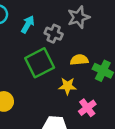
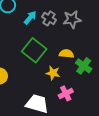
gray cross: (54, 34) -> (49, 18), moved
green square: (40, 63) -> (34, 50), turned -35

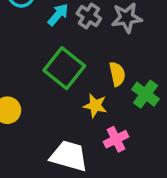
yellow semicircle: (66, 54) -> (117, 74), turned 72

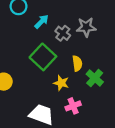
gray cross: (89, 16) -> (63, 33), moved

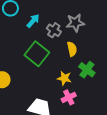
yellow semicircle: (77, 63) -> (72, 49), moved
yellow star: (61, 83) -> (64, 78), moved

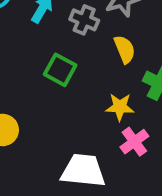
green square: (37, 54) -> (60, 70), size x0.7

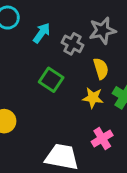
yellow star: (120, 107) -> (93, 98), moved

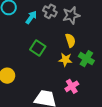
gray cross: (73, 44) -> (50, 11), moved

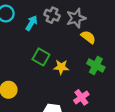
yellow semicircle: (70, 40) -> (88, 37), moved, turned -32
yellow star: (65, 60) -> (61, 67), moved

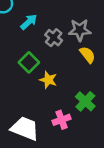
gray cross: (52, 15) -> (54, 38), moved
green cross: (96, 65) -> (85, 101), moved

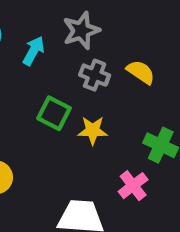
gray star: (80, 30) -> (81, 31), moved
gray cross: (54, 38) -> (95, 75), moved

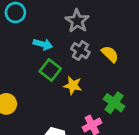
gray star: (81, 31) -> (77, 21), turned -30
cyan arrow: (34, 51) -> (43, 44), moved, turned 66

